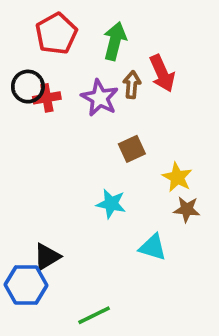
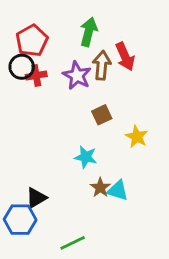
red pentagon: (56, 34) -> (32, 41), moved
brown arrow: (132, 85) -> (102, 65), size x1.4
brown star: (187, 209) -> (100, 188), moved, turned 30

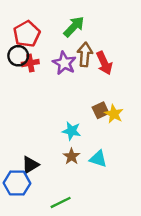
green arrow: (89, 32) -> (74, 27), turned 30
red arrow: (125, 57) -> (104, 63), moved
brown square: (102, 115) -> (101, 110), moved
brown star: (100, 188) -> (72, 156), moved

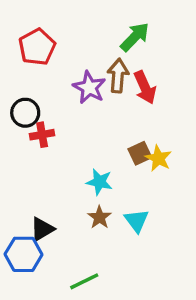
green arrow: (74, 27) -> (135, 37), moved
black circle: (18, 56) -> (25, 113), moved
red cross: (30, 63) -> (42, 135), moved
cyan triangle: (98, 159) -> (137, 221), turned 36

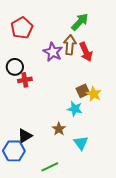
cyan star: (99, 182) -> (75, 109), moved
cyan triangle: (137, 221) -> (81, 143), moved

